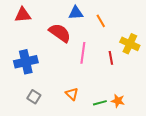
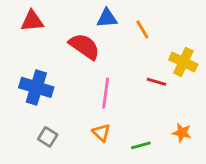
pink line: (83, 53) -> (106, 93), moved
red line: (111, 58) -> (156, 82), turned -64
blue cross: (26, 62) -> (36, 87), turned 30
orange star: (118, 101) -> (182, 133), moved

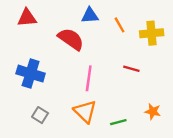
yellow cross: (183, 62) -> (152, 33), moved, turned -30
orange triangle: (101, 133) -> (85, 111), size x1.5

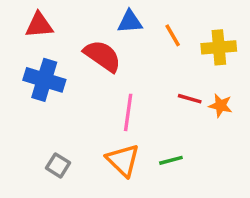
blue cross: (31, 74) -> (44, 80), moved
orange star: (153, 111) -> (221, 106), moved
green line: (118, 122) -> (171, 160), moved

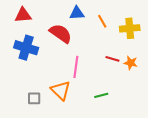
orange triangle: (123, 160) -> (61, 90), moved
gray square: (58, 165) -> (34, 98), turned -32

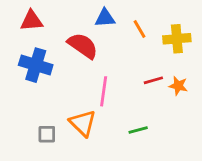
red line: (112, 59) -> (153, 80), turned -32

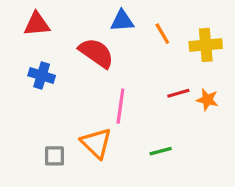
blue cross: (36, 65) -> (42, 76), size x0.7

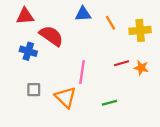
red semicircle: (96, 53) -> (51, 36), moved
gray square: (54, 156) -> (34, 90), moved

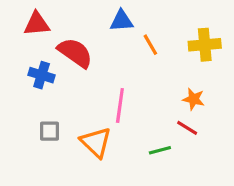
orange line: (111, 23) -> (150, 45), moved
red line: (121, 63) -> (187, 128), moved, turned 48
orange star: (141, 68) -> (194, 99), moved

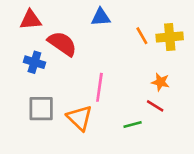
orange line: (150, 45) -> (142, 36), moved
gray square: (50, 131) -> (41, 109), size x1.5

